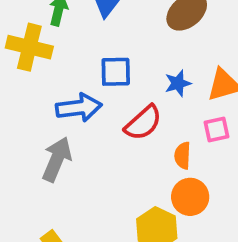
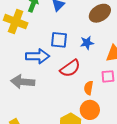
blue star: (178, 83) -> (87, 43), moved
gray arrow: (57, 159) -> (23, 82), turned -115

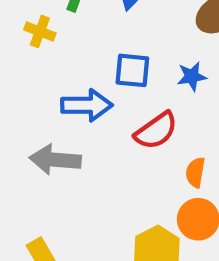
yellow cross: (16, 22) -> (40, 31), size x0.6

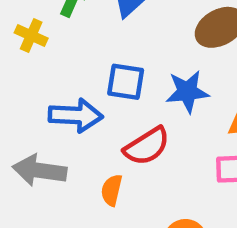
blue star: (192, 76) -> (187, 92), size x1.4
orange semicircle: (195, 172) -> (112, 190), moved

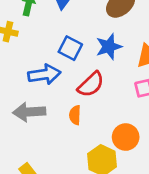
blue square: (126, 82) -> (70, 48), turned 30

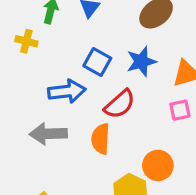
orange semicircle: (75, 115) -> (101, 139), size x1.4

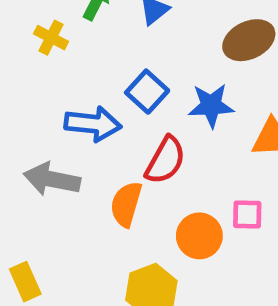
red semicircle: (120, 104) -> (165, 160), turned -32
pink square: (180, 110) -> (247, 215), moved
orange circle: (158, 165) -> (199, 236), moved

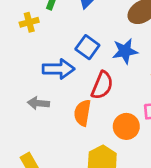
yellow cross: (51, 38) -> (29, 22), turned -36
gray arrow: (52, 179) -> (38, 103), size x0.7

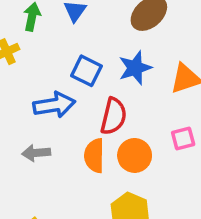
orange circle: (126, 126) -> (135, 155), moved

